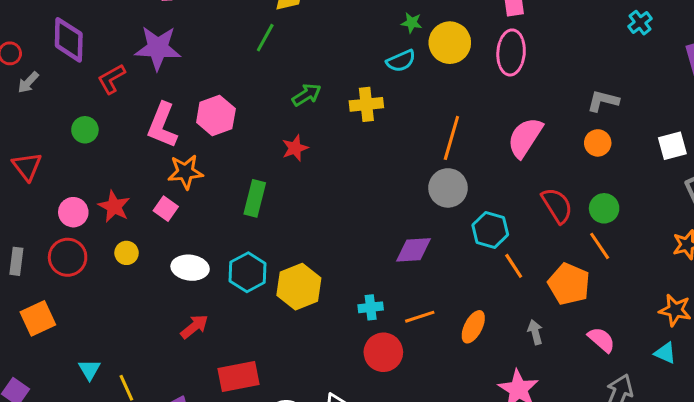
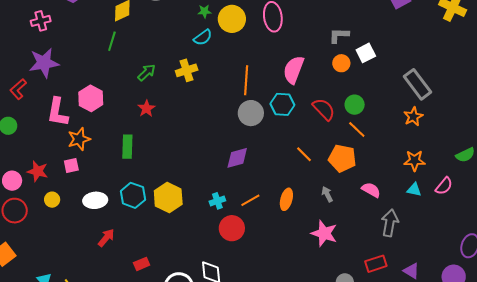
white square: (672, 146) -> (366, 53), moved
pink square: (166, 209) -> (71, 166), turned -35
cyan hexagon: (490, 230) -> (282, 104), moved
red rectangle: (238, 377) -> (142, 264), size x0.6

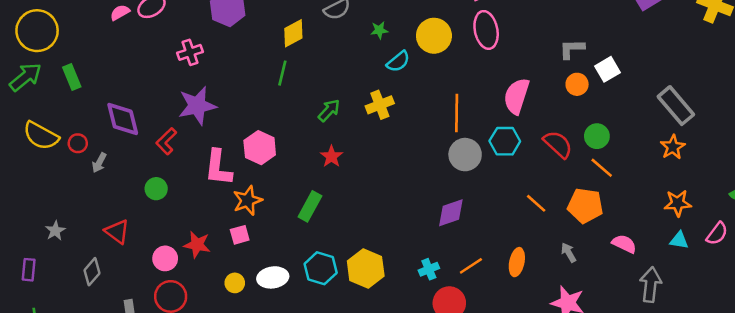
green star: (204, 11) -> (379, 30), moved
green rectangle: (127, 147) -> (310, 206), turned 30
yellow circle: (52, 200) -> (235, 283), moved

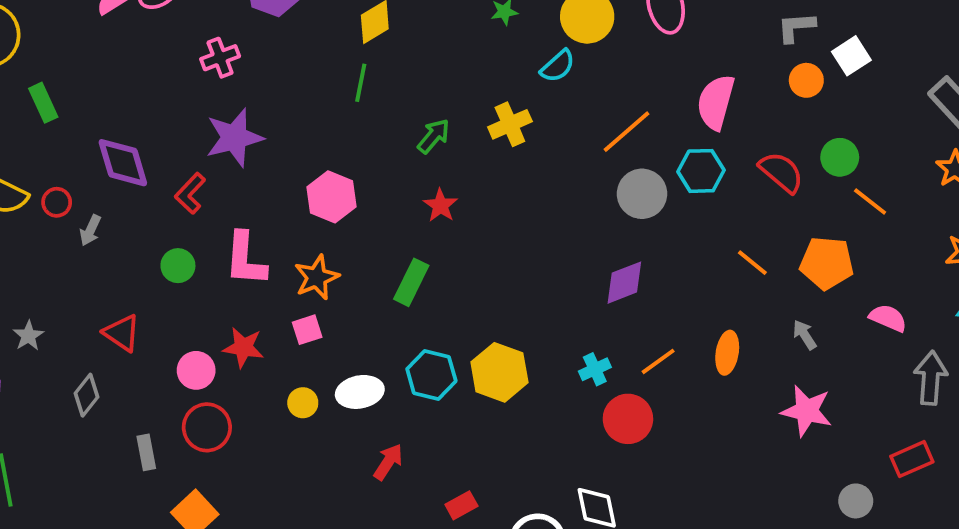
cyan semicircle: (398, 62) -> (558, 66), moved
orange line: (457, 113) -> (627, 132), turned 51
pink L-shape: (218, 168) -> (245, 259), moved
orange line: (602, 168) -> (870, 202), moved

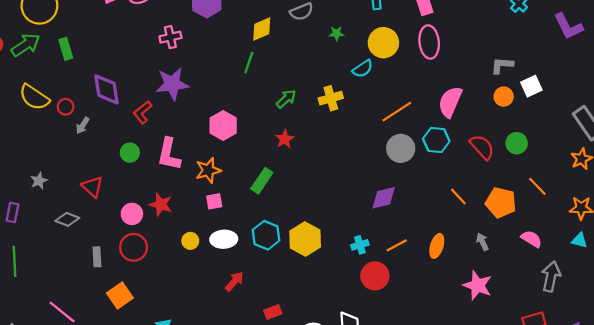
orange line: (870, 202) -> (537, 186), moved
pink square: (307, 330) -> (214, 201), moved
gray diamond: (87, 395) -> (67, 219), turned 65

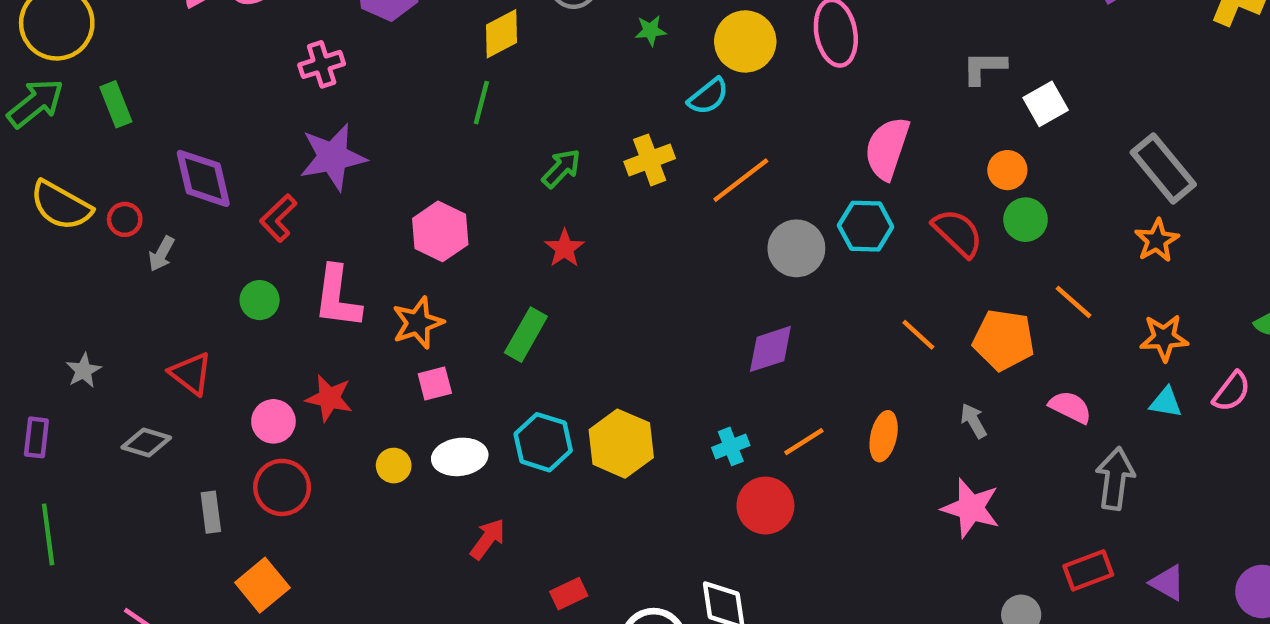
orange circle: (504, 97) -> (1007, 170), moved
orange line: (397, 112) -> (741, 180), moved

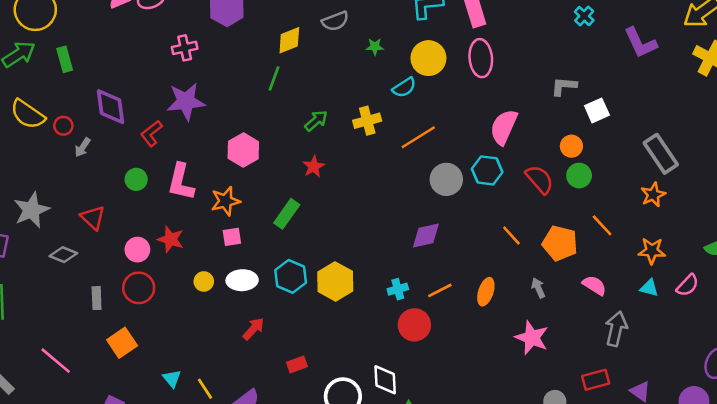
gray star: (84, 371) -> (31, 210), size x1.8

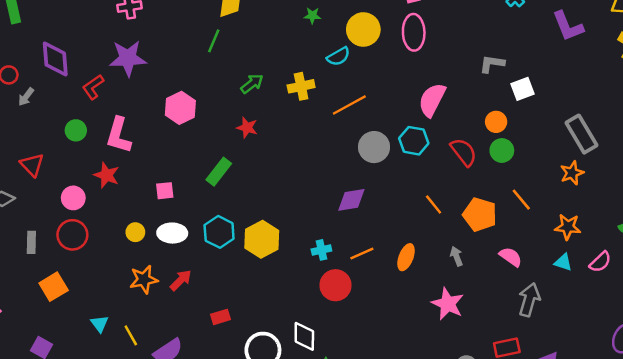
red star: (314, 167) -> (247, 128), turned -30
orange star: (225, 201) -> (144, 279), moved
red star: (171, 239) -> (107, 175), moved

